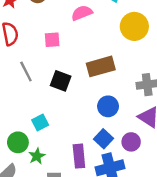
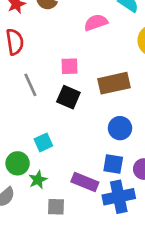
pink square: (52, 40) -> (69, 66), moved
blue square: (104, 139) -> (113, 164), turned -36
purple rectangle: (79, 156) -> (85, 182), turned -65

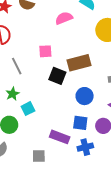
black square: (68, 97) -> (57, 76), moved
green star: (38, 180) -> (13, 94), moved
blue cross: (119, 197) -> (85, 147), size x0.7

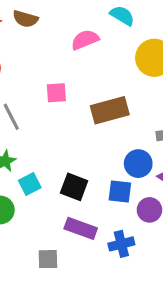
black square: (57, 76) -> (74, 187), moved
blue circle: (85, 96) -> (138, 164), moved
blue square: (80, 123) -> (120, 192), moved

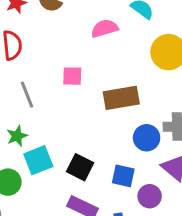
blue circle: (138, 164) -> (147, 138), moved
cyan square: (30, 184) -> (38, 160), size x1.4

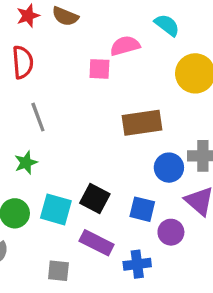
pink square: (72, 76) -> (99, 69), moved
cyan square: (38, 160) -> (56, 209), moved, turned 36

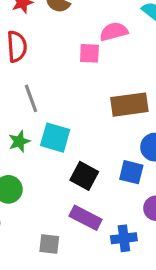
cyan square: (56, 209) -> (55, 138), moved
blue square: (142, 209) -> (131, 172), moved

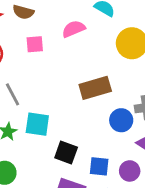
pink square: (89, 53) -> (35, 44), moved
blue square: (131, 172) -> (99, 166), moved

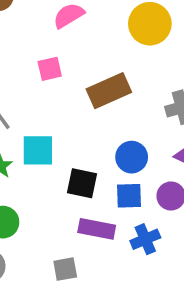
pink square: (35, 44) -> (50, 69), moved
blue circle: (121, 120) -> (132, 157), moved

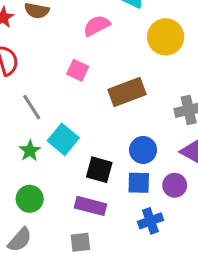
pink square: (50, 69) -> (78, 70), turned 35
cyan square: (38, 150) -> (63, 139), turned 36
purple rectangle: (97, 229) -> (91, 206), moved

